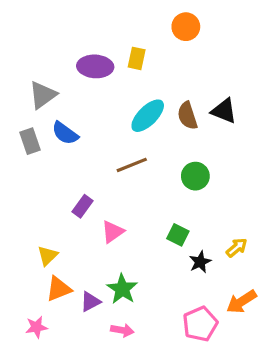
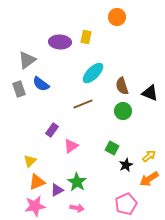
black triangle: (224, 111) -> (150, 93), moved
brown semicircle: (187, 116) -> (122, 86), moved
orange arrow: (241, 302) -> (149, 179), moved
pink star: (36, 327) -> (35, 206), moved, size x1.5

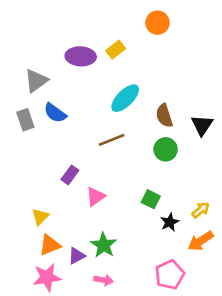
yellow rectangle: (86, 37) -> (116, 50), turned 40
black triangle: (150, 93) -> (202, 125), turned 42

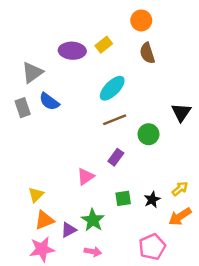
brown semicircle: (164, 116) -> (147, 53), moved
brown line: (112, 140) -> (115, 120), moved
purple rectangle: (70, 175) -> (116, 157), moved
green square: (151, 199) -> (123, 198), moved, turned -35

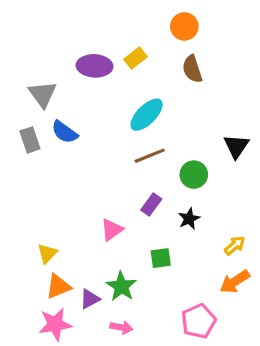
gray triangle: (32, 72) -> (43, 94), turned -30
black star: (152, 200) -> (189, 219), moved

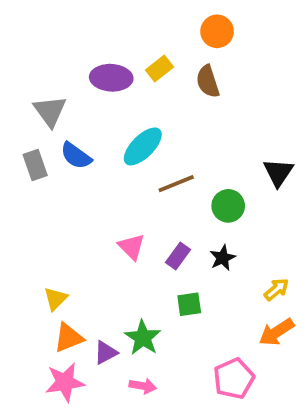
brown semicircle: (192, 69) -> (208, 81), moved
cyan ellipse: (147, 115) -> (143, 146), moved
purple rectangle: (151, 205) -> (178, 256), moved
pink triangle: (112, 230) -> (132, 247), moved, turned -40

